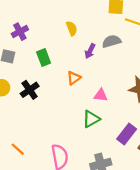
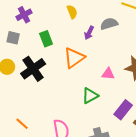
orange triangle: (74, 78) -> (74, 58), size x1.6
black cross: (30, 90) -> (33, 69), size x1.4
pink triangle: (101, 95) -> (108, 74), moved

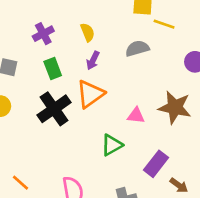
purple cross: (24, 15) -> (43, 34), moved
purple arrow: (89, 33) -> (93, 60), moved
black cross: (33, 69) -> (54, 109), moved

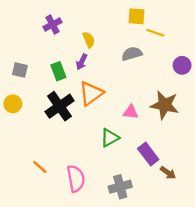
purple cross: (43, 34) -> (53, 25), moved
purple arrow: (93, 60) -> (82, 62), moved
purple rectangle: (156, 164) -> (148, 154), turned -75
orange line: (20, 183) -> (40, 167), moved

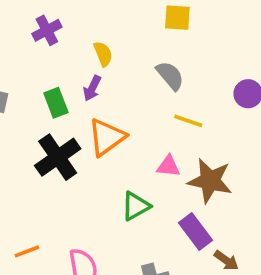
yellow line: (155, 33) -> (188, 121), moved
gray semicircle: (132, 54) -> (170, 76), turned 66
brown star: (165, 105) -> (210, 181), moved
orange line: (40, 167) -> (27, 251), turned -63

